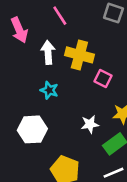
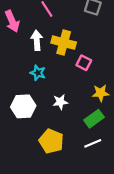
white star: (90, 124) -> (60, 102), moved

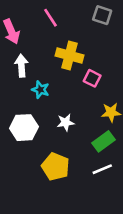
white arrow: (37, 40) -> (21, 66), moved

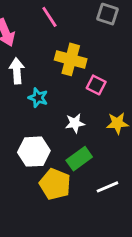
white star: (66, 122) -> (75, 123), moved
white hexagon: (24, 128) -> (34, 152), moved
green rectangle: (104, 141) -> (79, 159), moved

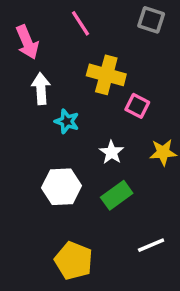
white star: (75, 123) -> (111, 152), turned -30
yellow pentagon: (55, 184) -> (74, 261), moved
white line: (107, 187) -> (151, 245), moved

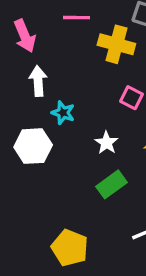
pink line: (81, 23) -> (76, 18), turned -56
yellow cross: (106, 75) -> (116, 44), moved
white hexagon: (62, 187) -> (33, 146), moved

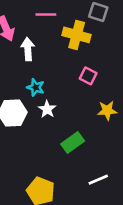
white arrow: (38, 81) -> (28, 49), moved
white star: (106, 143) -> (47, 109), moved

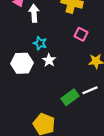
green rectangle: (73, 142) -> (70, 97), moved
white line: (98, 180) -> (90, 90), moved

